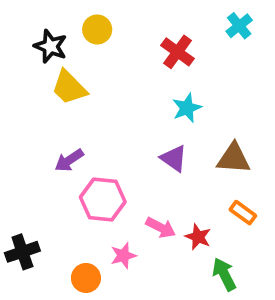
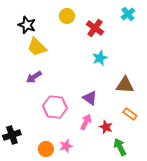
yellow circle: (97, 29) -> (67, 16), moved
purple triangle: (174, 158) -> (90, 98), moved
purple arrow: (69, 160) -> (34, 77), moved
pink arrow: (161, 228) -> (86, 122), turned -91
pink star: (123, 256) -> (66, 146), moved

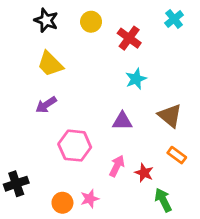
black star: (27, 25) -> (46, 20), moved
brown triangle: (125, 85) -> (170, 116), turned 36
purple triangle: (90, 98) -> (122, 121), moved, turned -35

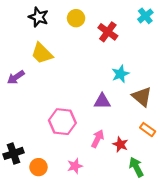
cyan star: (136, 79) -> (120, 74), moved
purple arrow: (46, 105) -> (16, 77), moved
orange circle: (62, 203) -> (38, 167), moved

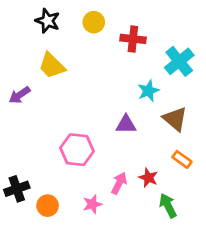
cyan cross: (145, 16) -> (179, 61), moved, size x1.5
red cross: (108, 32) -> (133, 39), turned -30
pink arrow: (98, 139) -> (119, 183), moved

